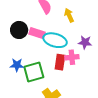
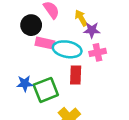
black circle: (19, 30) -> (31, 25), moved
purple star: (85, 42) -> (92, 30), moved
pink cross: (72, 57) -> (98, 52), moved

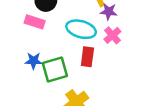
pink rectangle: (45, 43) -> (35, 22), moved
pink cross: (98, 52) -> (112, 35), turned -35

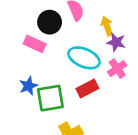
red rectangle: (87, 57) -> (87, 89), turned 48
blue star: (33, 61) -> (28, 86), turned -30

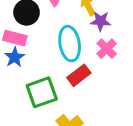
cyan ellipse: (84, 58) -> (70, 44), turned 68
blue star: (28, 86) -> (15, 57), moved

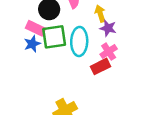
red rectangle: (79, 75) -> (100, 66), moved
green square: (42, 92) -> (54, 37), moved

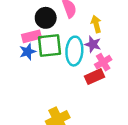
pink rectangle: (36, 28) -> (31, 36), turned -42
purple star: (108, 28) -> (93, 44), moved

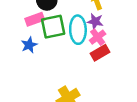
blue star: (28, 52) -> (29, 45), moved
pink cross: (103, 62) -> (98, 37), moved

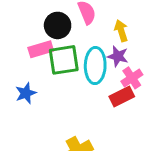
pink cross: (98, 37) -> (132, 78), moved
blue star: (29, 45) -> (26, 93), moved

